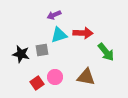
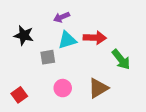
black star: (21, 54) -> (24, 35), moved
brown triangle: (86, 77) -> (98, 88), turned -42
red square: (37, 83) -> (19, 95), moved

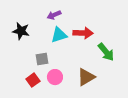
gray square: (48, 57) -> (42, 59), moved
red square: (19, 95) -> (33, 80), moved

